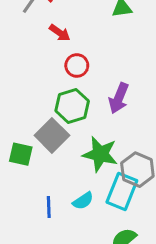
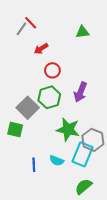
red arrow: (60, 33) -> (41, 49), turned 112
gray square: (52, 135) -> (28, 108), moved
cyan semicircle: (83, 201) -> (57, 161), turned 56

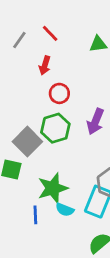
red line: (31, 23) -> (50, 33), moved
red arrow: (41, 49) -> (45, 65), turned -40
green star: (68, 129) -> (53, 188), moved, turned -30

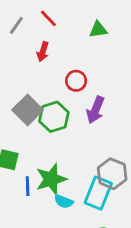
red circle: (59, 93) -> (76, 81), moved
gray square: (27, 142) -> (28, 110), moved
blue line: (35, 215) -> (28, 186), moved

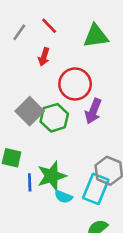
green triangle: (98, 29) -> (96, 36), size x1.5
red circle: (76, 81) -> (75, 84), size x1.6

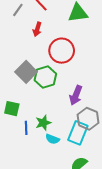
purple arrow: (93, 111) -> (76, 95), moved
green star: (52, 176) -> (43, 123), size x0.7

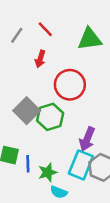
blue line: (26, 128) -> (28, 164), moved
cyan rectangle: (78, 133) -> (81, 165), moved

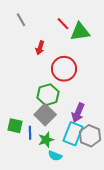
red line: (45, 29) -> (63, 24), moved
gray line: (17, 35) -> (21, 20), moved, turned -64
gray square: (27, 111) -> (45, 115), moved

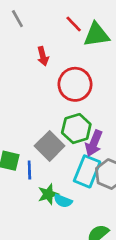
red arrow: (40, 48) -> (43, 56), turned -32
green hexagon: (48, 95) -> (76, 129), moved
green star: (46, 140) -> (48, 194), moved

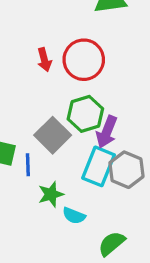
red arrow: (43, 56) -> (44, 60), moved
cyan semicircle: (63, 201) -> (74, 216), moved

